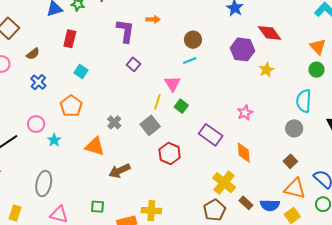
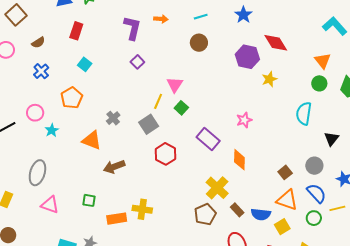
cyan line: (190, 61) -> (201, 17), moved
gray circle: (294, 128) -> (314, 166), moved

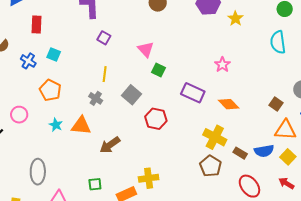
blue cross: (41, 71) -> (28, 61), moved
yellow line: (158, 101) -> (105, 74), moved
cyan star: (52, 130) -> (56, 125), moved
orange diamond: (239, 160) -> (229, 104), turned -30

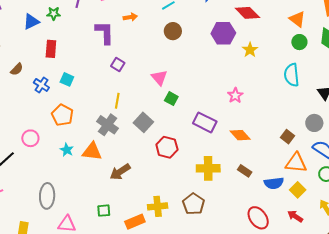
gray cross: (96, 98) -> (108, 125), size x1.5
yellow cross: (215, 137) -> (208, 168), moved, turned -30
brown rectangle: (240, 153) -> (245, 171), moved
brown pentagon: (211, 166) -> (193, 204), moved

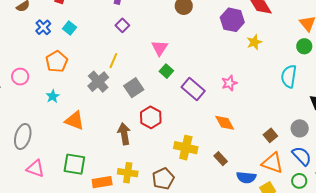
purple rectangle: (205, 122) -> (193, 89), moved
orange triangle: (92, 151) -> (74, 121), moved
brown arrow: (120, 172) -> (124, 134), moved, turned 100
green square: (104, 211) -> (74, 164), size x1.6

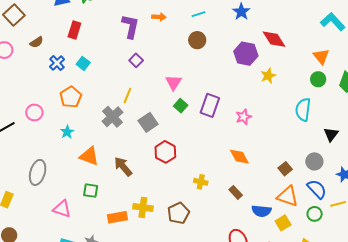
purple rectangle: (193, 89) -> (210, 105), moved, turned 70
brown arrow: (124, 134) -> (123, 167), moved, turned -30
yellow cross: (186, 148) -> (201, 182), size x0.6
green square: (74, 164) -> (91, 191), moved, size x0.7
pink triangle: (35, 169) -> (62, 209), moved

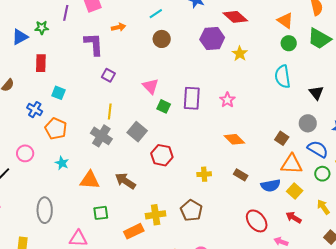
blue cross: (57, 63) -> (35, 110), moved

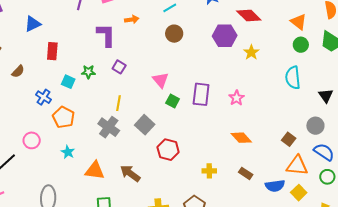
green star: (42, 28) -> (88, 72), moved

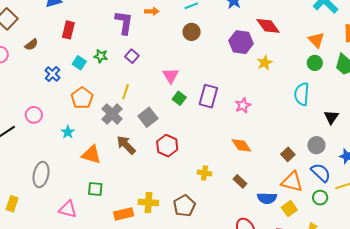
orange pentagon: (64, 117) -> (82, 98), moved
brown arrow: (130, 173) -> (126, 145), moved

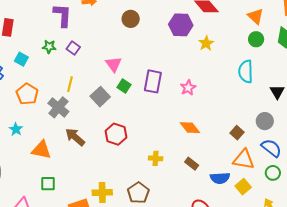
green star: (101, 56) -> (49, 47), moved
gray square: (148, 117) -> (100, 97), moved

